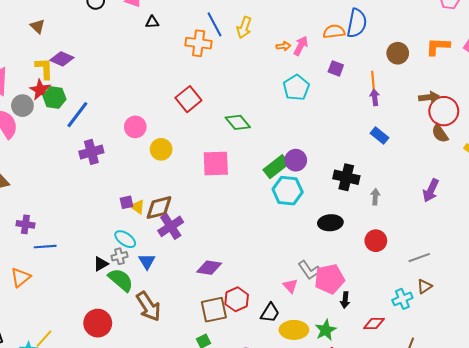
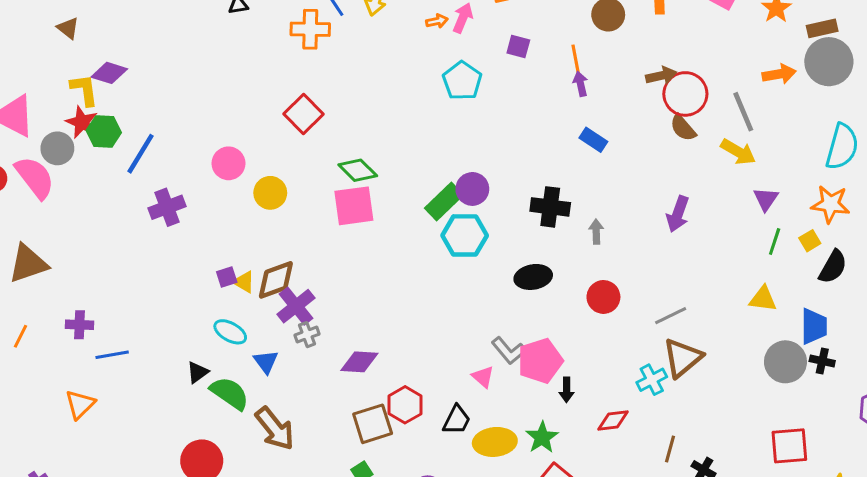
green diamond: (238, 122) -> (358, 170), moved
gray cross: (119, 256) -> (307, 335), moved
brown triangle: (424, 286) -> (683, 358), size x1.8

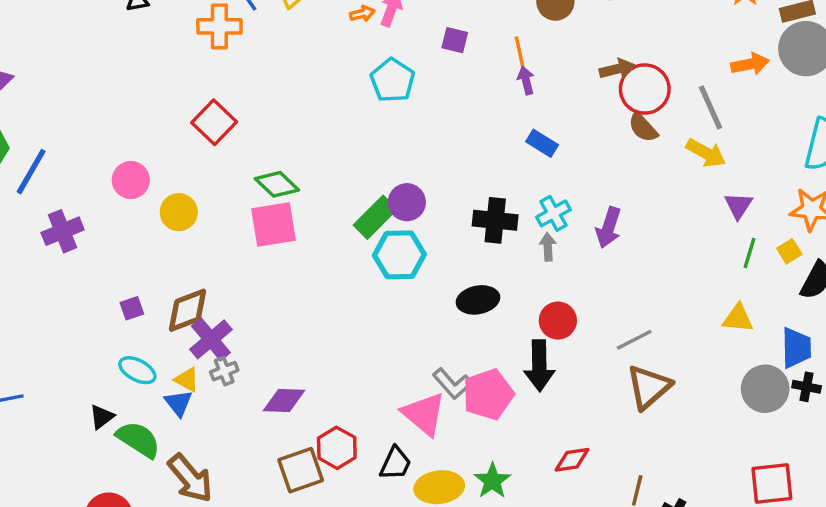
purple arrow: (678, 214) -> (609, 228), moved
yellow triangle: (244, 282) -> (187, 380), moved
pink triangle: (483, 377) -> (424, 414), size x1.8
cyan cross: (652, 380) -> (553, 213), moved
black arrow: (567, 390) -> (539, 366), moved, size x1.8

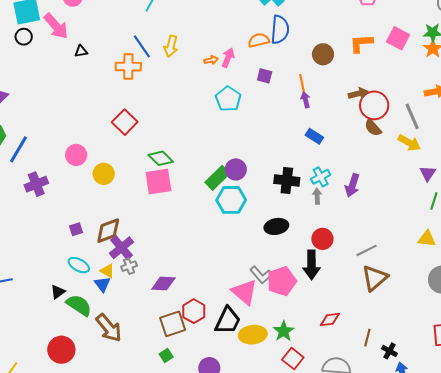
black trapezoid: (395, 463) -> (228, 321), size x1.4

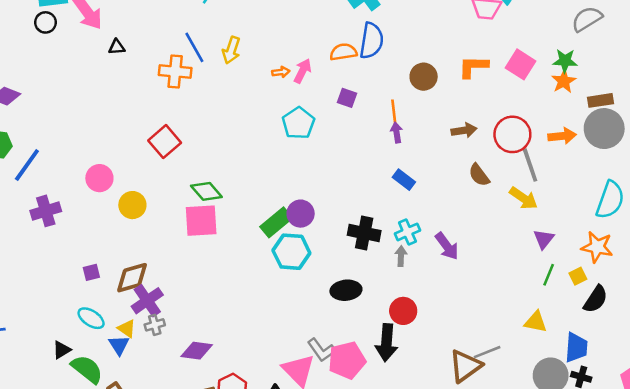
red circle: (374, 105) -> (512, 134), moved
purple arrow: (352, 185) -> (447, 246), turned -60
gray line: (367, 250) -> (487, 352), moved

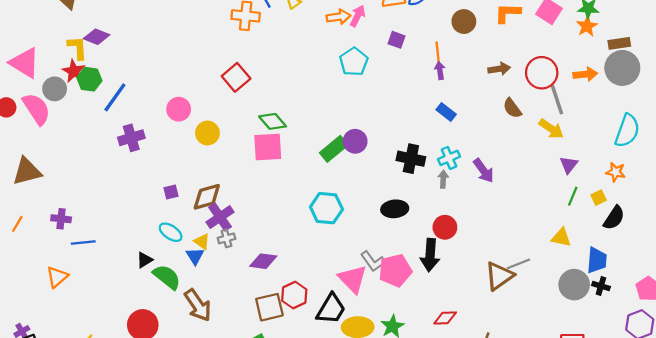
orange arrow: (281, 72) -> (339, 17), size x1.5
orange star: (597, 247) -> (616, 172), size x0.7
cyan hexagon: (291, 252) -> (326, 208), moved

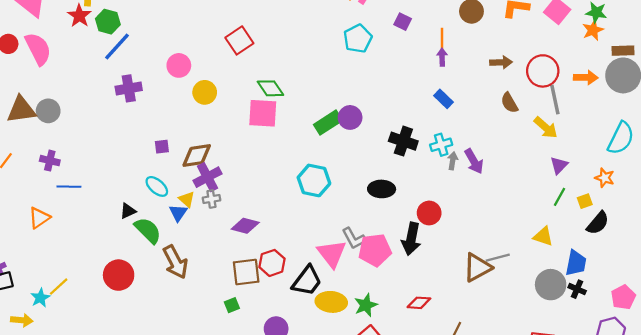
green hexagon: (89, 79) -> (108, 22), moved
gray circle: (55, 89) -> (48, 111), moved
gray arrow: (443, 179) -> (453, 161), moved

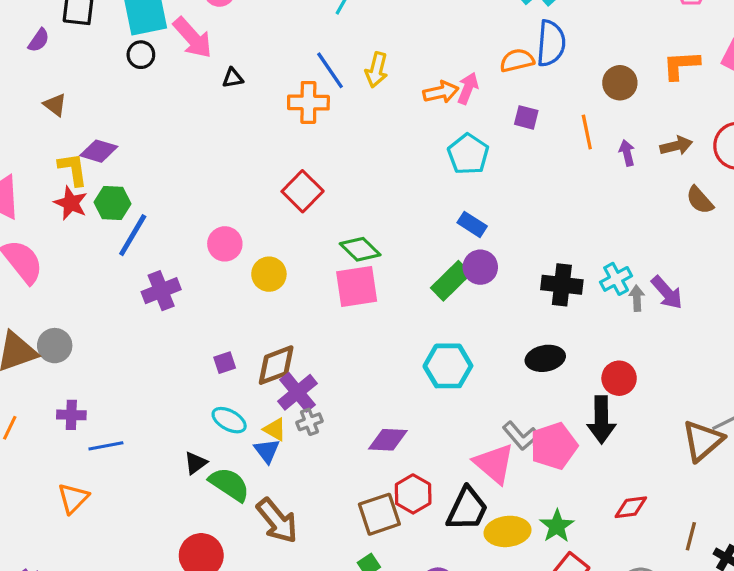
purple arrow: (442, 57) -> (627, 153), moved
blue rectangle: (444, 99) -> (472, 224), moved
purple diamond: (245, 226) -> (388, 440), moved

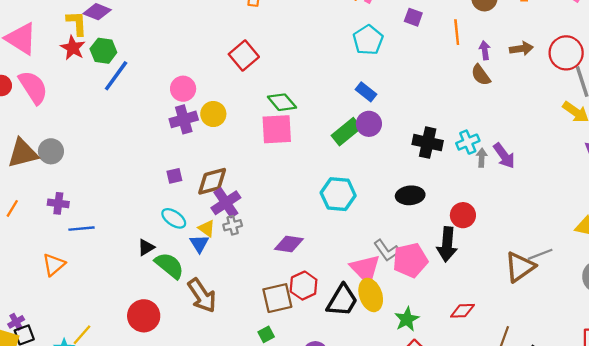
brown semicircle: (700, 200) -> (481, 75), moved
purple cross: (161, 291) -> (184, 119), moved
yellow ellipse: (508, 531) -> (371, 295), moved, turned 72

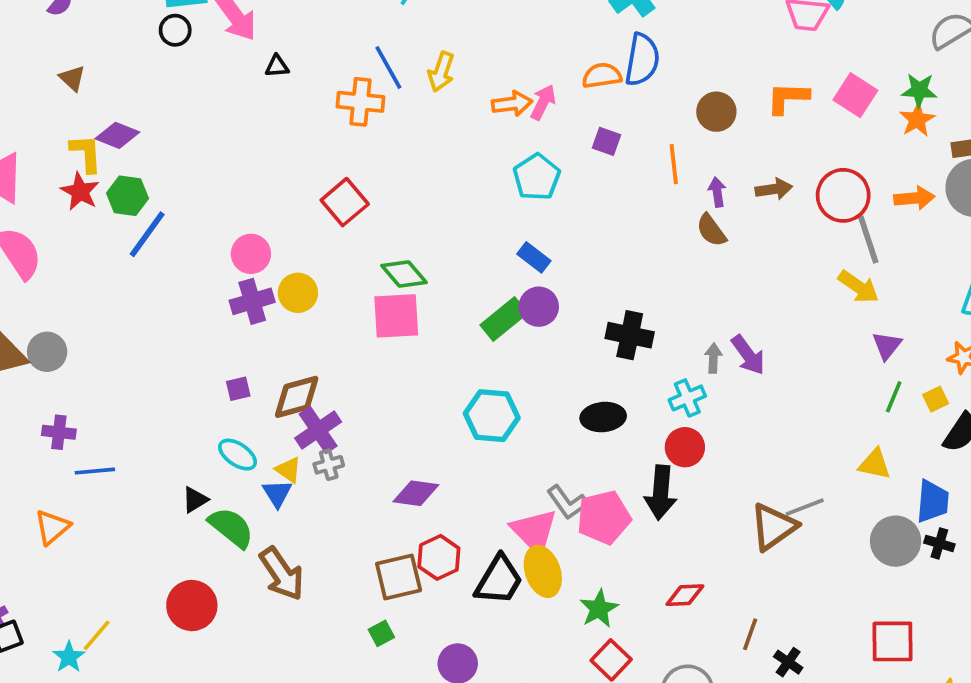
cyan cross: (468, 142) -> (687, 398), moved

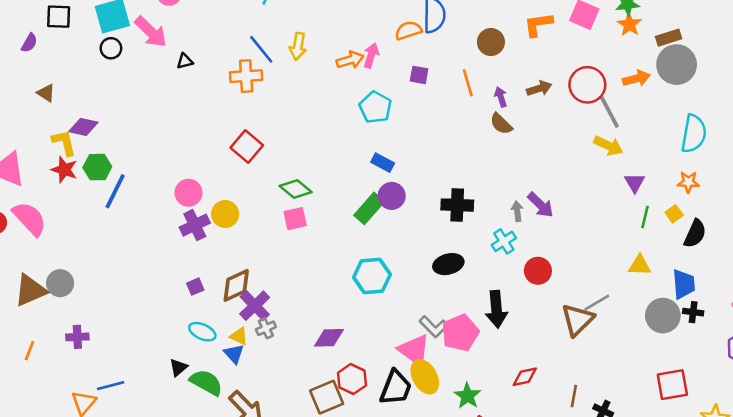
pink square: (396, 316) -> (295, 219), size x0.7
red circle: (685, 447) -> (538, 271), moved
blue line: (95, 471) -> (111, 386), moved

